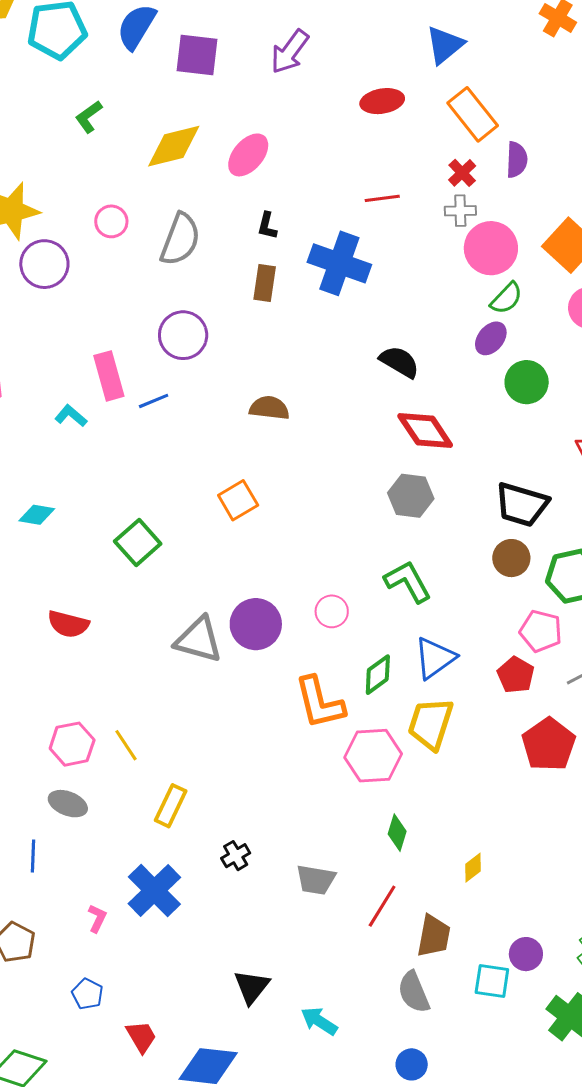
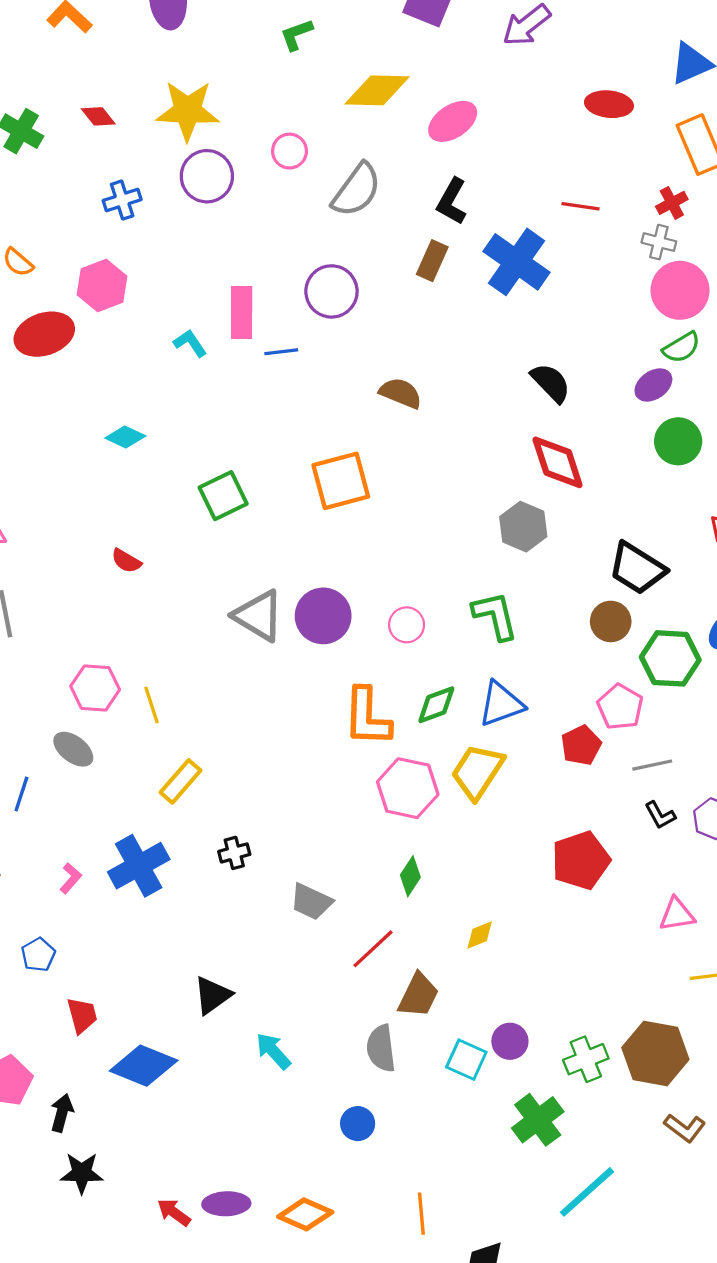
black L-shape: (267, 226) -> (452, 201), size x1.5
orange square: (238, 500) -> (341, 481), size x1.4
red semicircle: (68, 624) -> (126, 561), size x0.7
red pentagon: (549, 744) -> (581, 860), moved

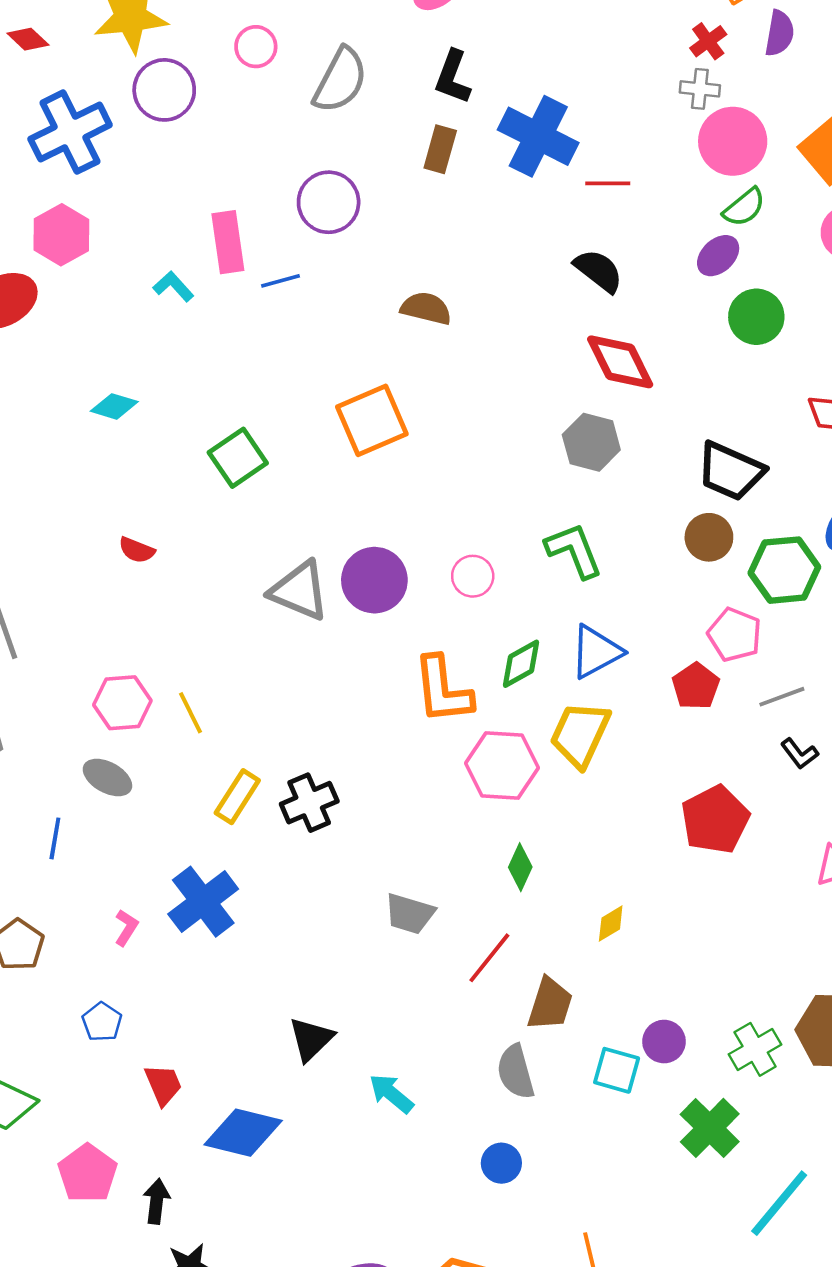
blue cross: (122, 200) -> (70, 132), size x1.8
red line: (581, 206) -> (608, 183), moved
black cross: (234, 853) -> (309, 803), moved, size x1.5

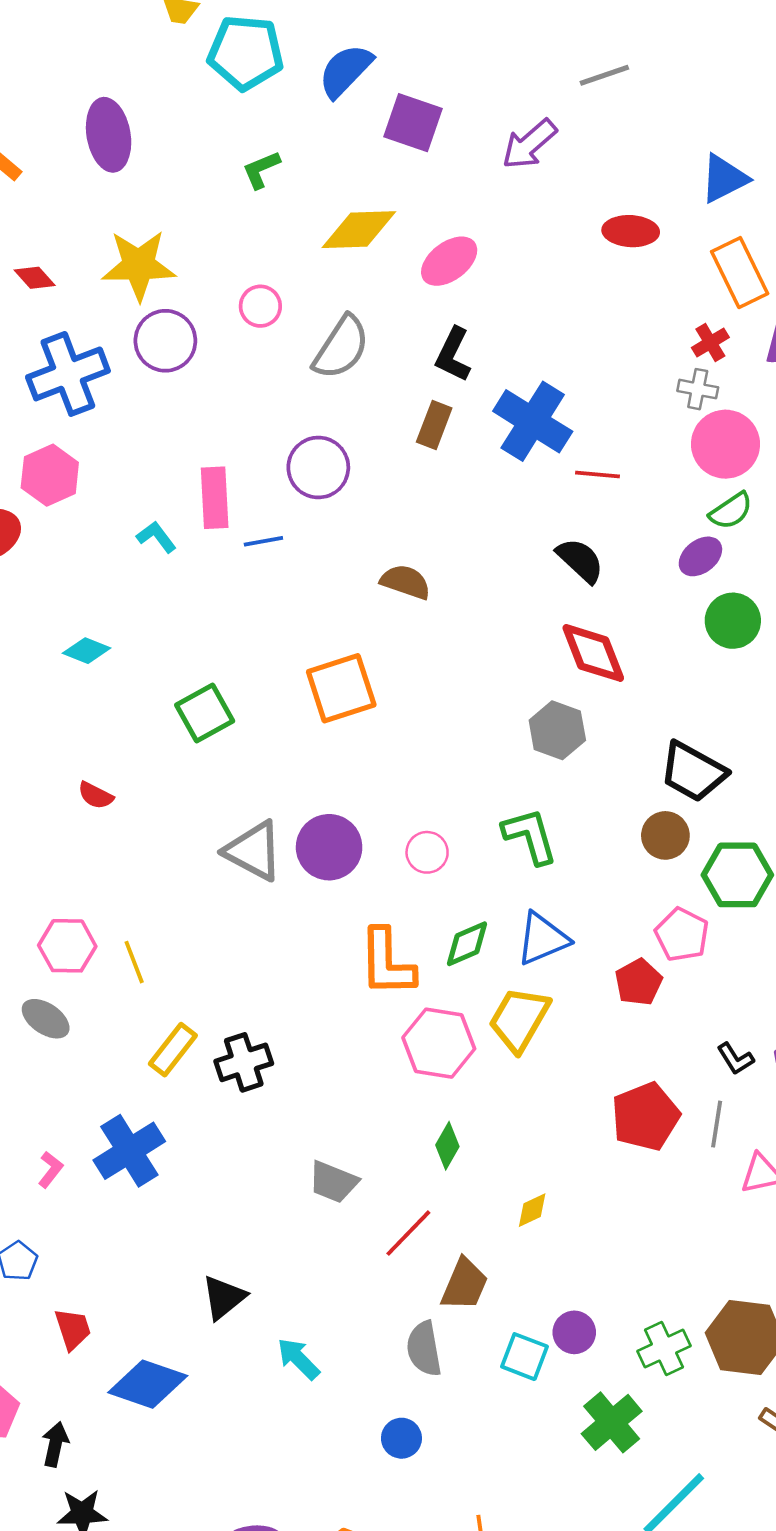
gray line: (782, 697) -> (717, 1124), moved, turned -66

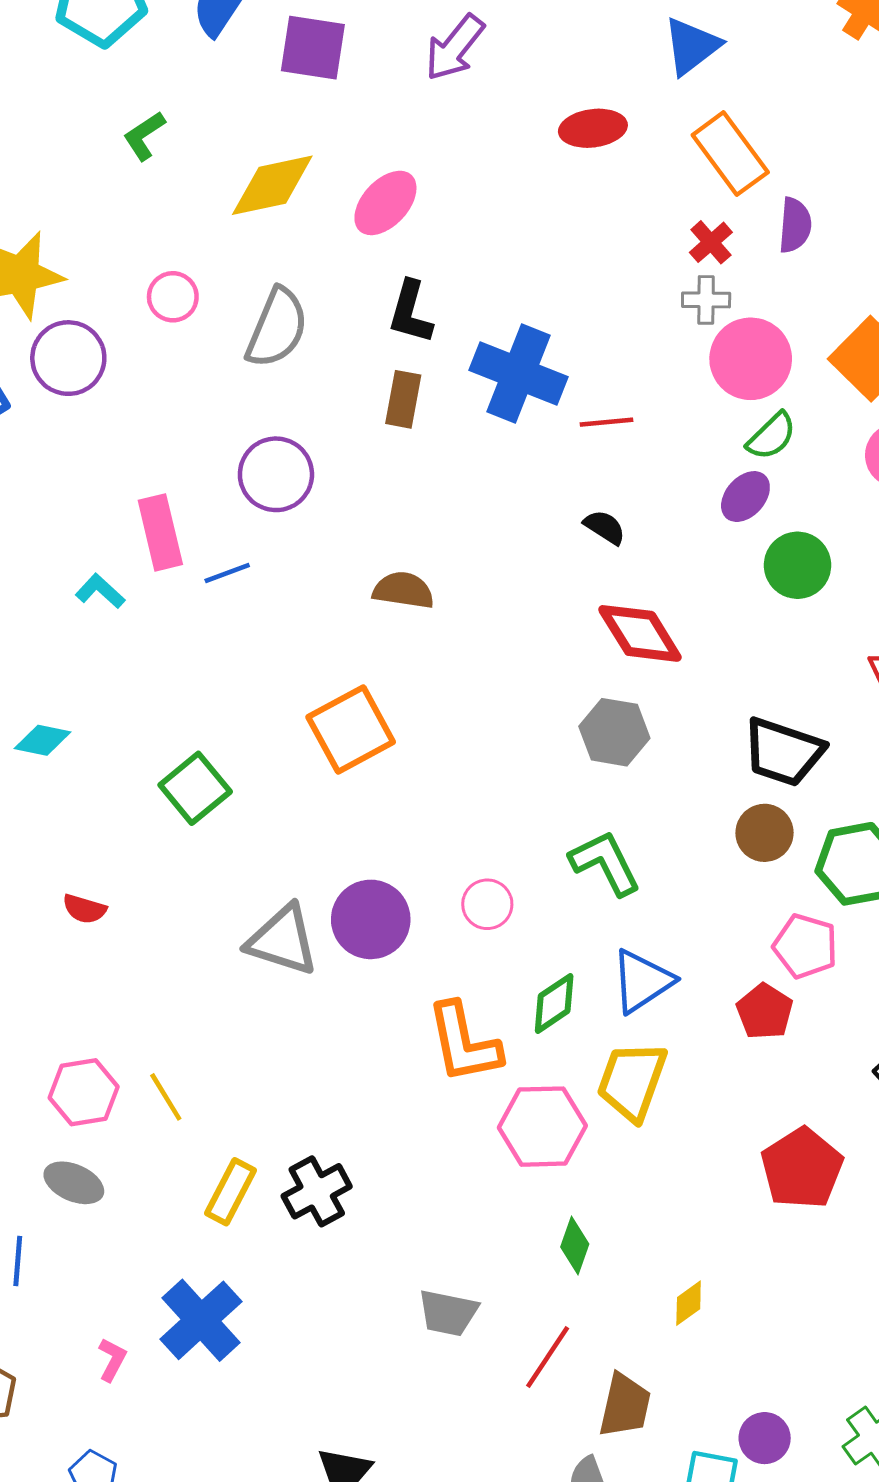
black semicircle: (580, 560) -> (605, 527), size x0.7

